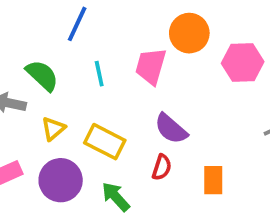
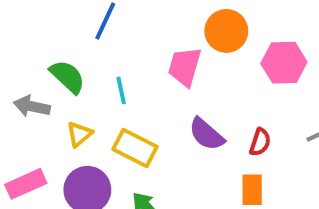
cyan line: (99, 74) -> (121, 90), moved
red semicircle: (162, 167) -> (260, 142), moved

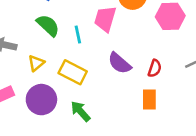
green semicircle: (68, 77) -> (48, 25), moved
cyan line: (121, 90) -> (78, 35), moved

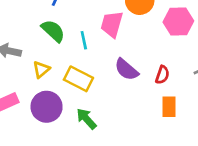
orange rectangle: (149, 100) -> (169, 107), moved

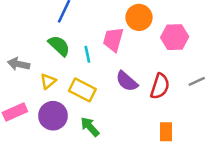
red semicircle: (162, 75) -> (160, 86), size x1.5
orange rectangle: (169, 107) -> (166, 132), moved

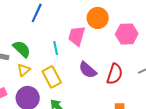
green semicircle: (59, 46) -> (22, 49), moved
yellow rectangle: (82, 90) -> (52, 77), turned 35

